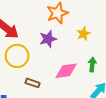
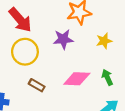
green arrow: (92, 65) -> (107, 77), turned -40

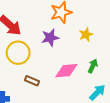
green arrow: (107, 77) -> (93, 66), turned 56

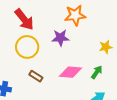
yellow star: (86, 35) -> (106, 47), moved

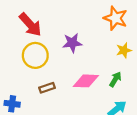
orange star: (75, 15) -> (115, 18), moved, turned 30
brown rectangle: (36, 76) -> (47, 88), turned -48

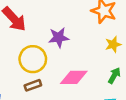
yellow circle: (35, 55) -> (33, 59), moved
green arrow: (115, 79) -> (114, 75), moved

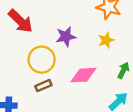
yellow star: (113, 44) -> (106, 40), moved

